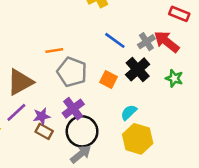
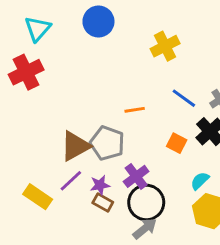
orange line: (54, 51) -> (135, 110), moved
gray pentagon: (72, 72) -> (107, 143), moved

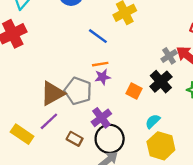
blue line: (184, 98) -> (98, 36), moved
purple star: (100, 185) -> (103, 77), moved

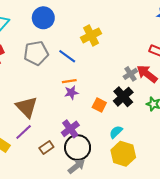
gray pentagon: (78, 91) -> (36, 53), moved, turned -30
brown triangle: (52, 93) -> (27, 107), turned -45
brown rectangle: (75, 139) -> (46, 148), turned -64

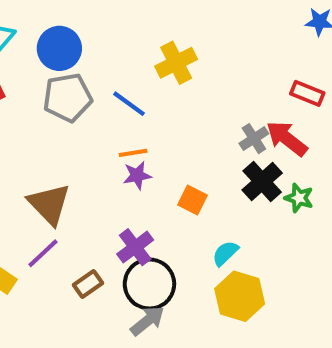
blue circle: (43, 18) -> (59, 48), moved
black cross: (123, 97) -> (262, 182), moved

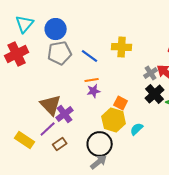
yellow cross: (176, 63) -> (122, 47), moved, turned 30
purple cross: (135, 247) -> (65, 114), moved
brown rectangle: (88, 284) -> (60, 144), moved
yellow hexagon: (240, 296) -> (114, 120), moved

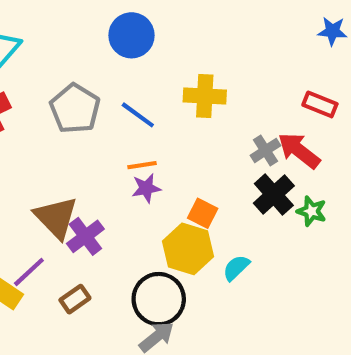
blue circle: (56, 29) -> (131, 35), moved
gray pentagon: (60, 53) -> (75, 109), turned -30
purple line: (48, 129) -> (29, 272), moved

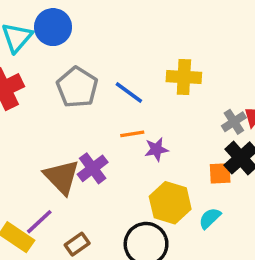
blue circle: (131, 35) -> (53, 27), moved
purple star: (146, 188) -> (156, 149), moved
orange square: (203, 213) -> (220, 173), moved, turned -30
purple cross: (85, 236) -> (93, 168), moved

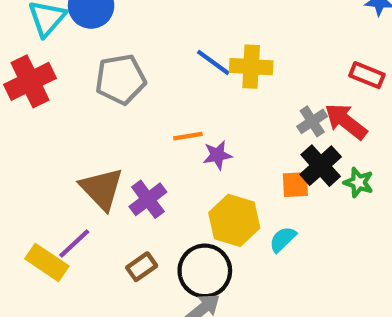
gray pentagon: (77, 87) -> (121, 79), turned 30
blue line: (129, 93) -> (213, 62), moved
purple cross: (93, 168) -> (148, 199), moved
brown rectangle: (77, 244) -> (142, 267), moved

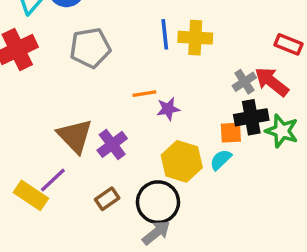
blue line: (213, 62) -> (165, 34), turned 48
black cross: (321, 166) -> (251, 117), turned 32
green star: (358, 182) -> (282, 131), size x1.4
cyan semicircle: (283, 239) -> (221, 160), moved

